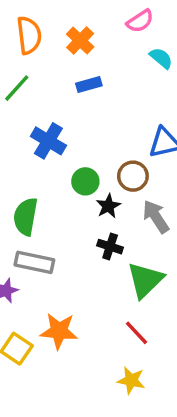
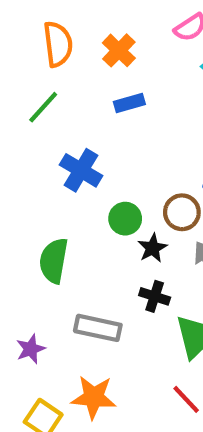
gray rectangle: (34, 262) -> (98, 328), moved

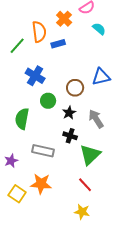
orange semicircle: (58, 44) -> (39, 32), moved
orange cross: (119, 50) -> (64, 19), moved
brown circle: (182, 212) -> (75, 88), moved
green circle: (125, 219) -> (48, 101), moved

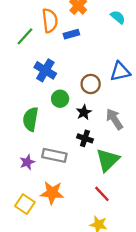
purple star: (11, 161) -> (27, 162), moved

